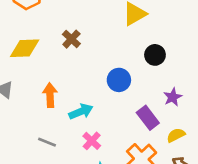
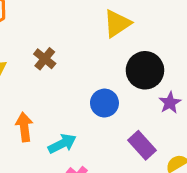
black circle: (155, 55) -> (145, 70), size x1.5
purple star: (173, 97) -> (170, 103), moved

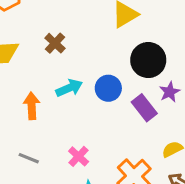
cyan arrow: (62, 144) -> (69, 88), moved
purple rectangle: (142, 145) -> (144, 108), moved

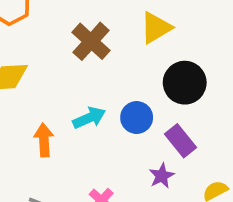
brown cross: (55, 43) -> (91, 41), moved, size x1.5
purple star: (170, 92) -> (162, 176), moved

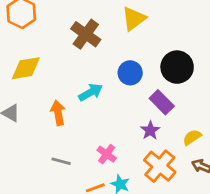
black circle: (185, 83) -> (177, 67), moved
blue circle: (137, 118) -> (130, 73), moved

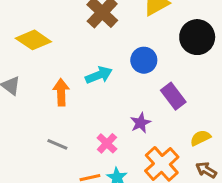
black circle: (177, 67) -> (197, 37), moved
yellow diamond: (26, 68) -> (33, 40), turned 36
purple star: (150, 130) -> (140, 123), moved

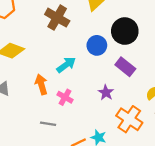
black circle: (197, 37) -> (125, 31), moved
pink cross: (107, 143) -> (65, 97), moved

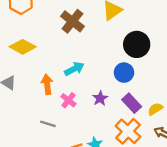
blue circle: (97, 45) -> (124, 73), moved
purple rectangle: (125, 67) -> (132, 103), moved
purple star: (106, 93) -> (100, 98), moved

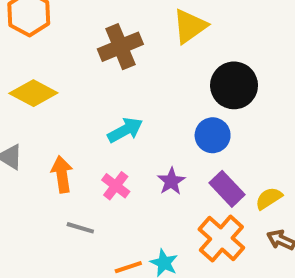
brown cross: (72, 21) -> (120, 47), turned 30
orange arrow: (47, 84) -> (62, 174), moved

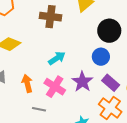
brown cross: (120, 47) -> (51, 17), turned 35
purple star: (171, 181) -> (82, 82), size x1.5
pink cross: (116, 186) -> (55, 87), size x1.5

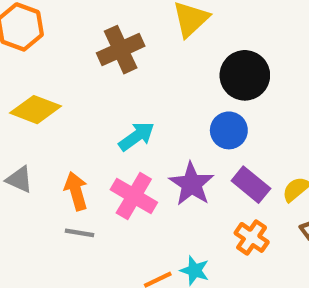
brown cross: (51, 17) -> (121, 50), turned -30
orange cross: (110, 108) -> (252, 237), size x0.7
gray line: (39, 109) -> (79, 233), moved

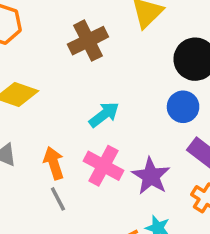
purple star: (192, 184) -> (151, 176), moved
gray line: (79, 233) -> (58, 199), turned 55

